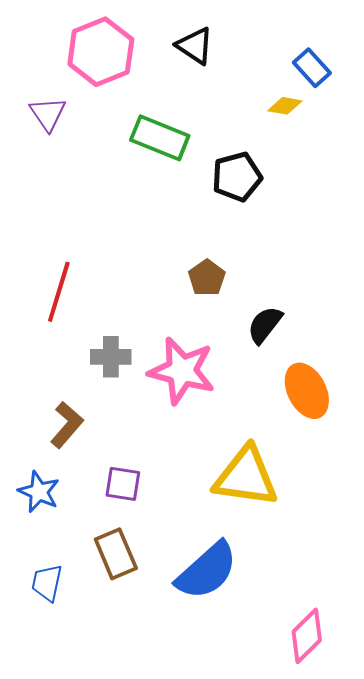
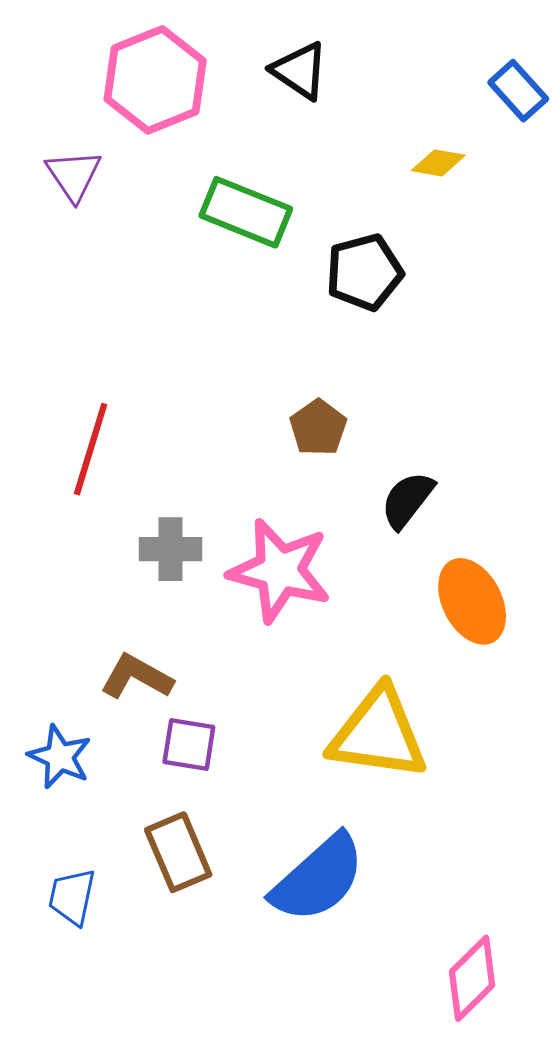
blue rectangle: (312, 68) -> (518, 91), moved
brown L-shape: (67, 425) -> (137, 677), moved, turned -102

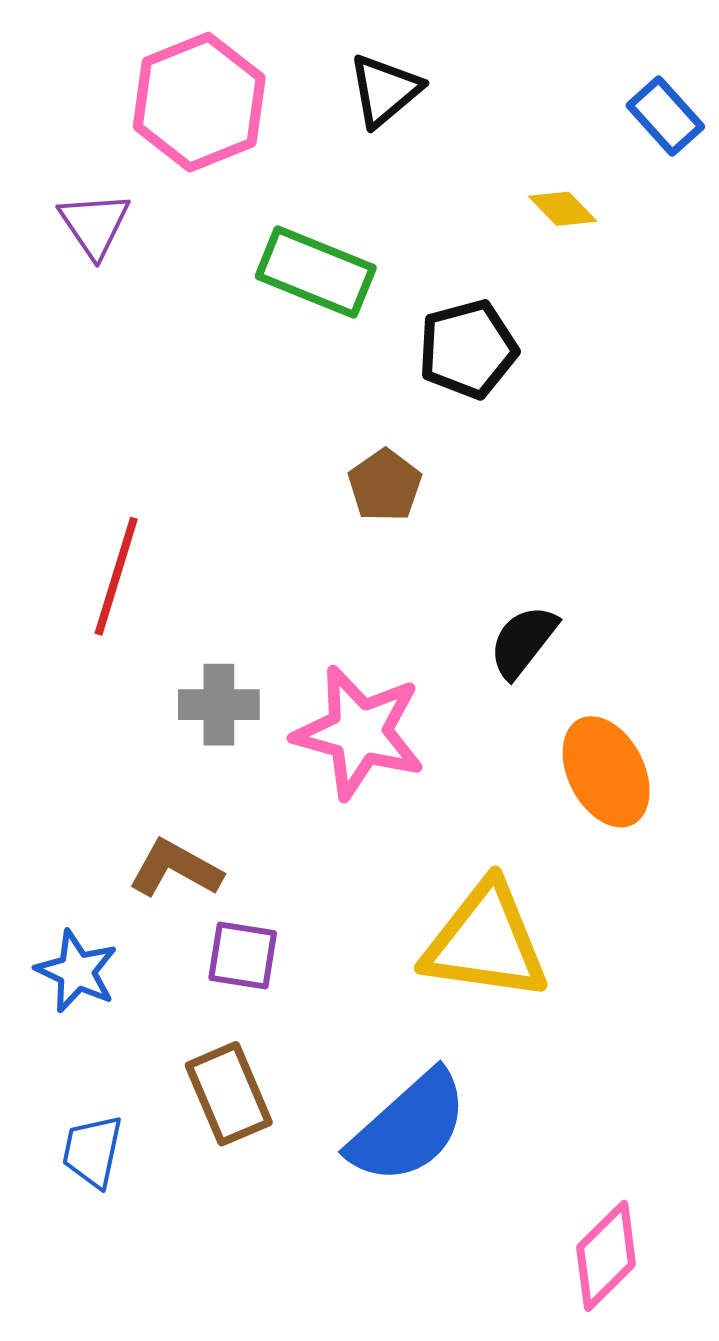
black triangle: (300, 71) -> (385, 90), turned 46
yellow diamond: (438, 163) -> (563, 209), turned 36
brown pentagon: (318, 428) -> (385, 485), moved

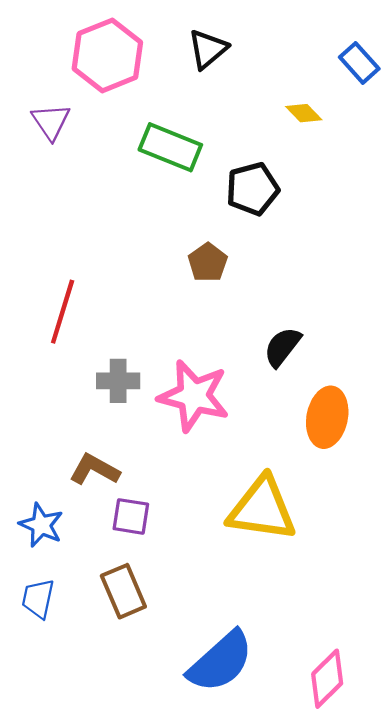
orange ellipse: (606, 772) -> (327, 417), turned 38
blue semicircle: (409, 1127) -> (220, 662), moved
blue trapezoid: (92, 1151) -> (38, 599), moved

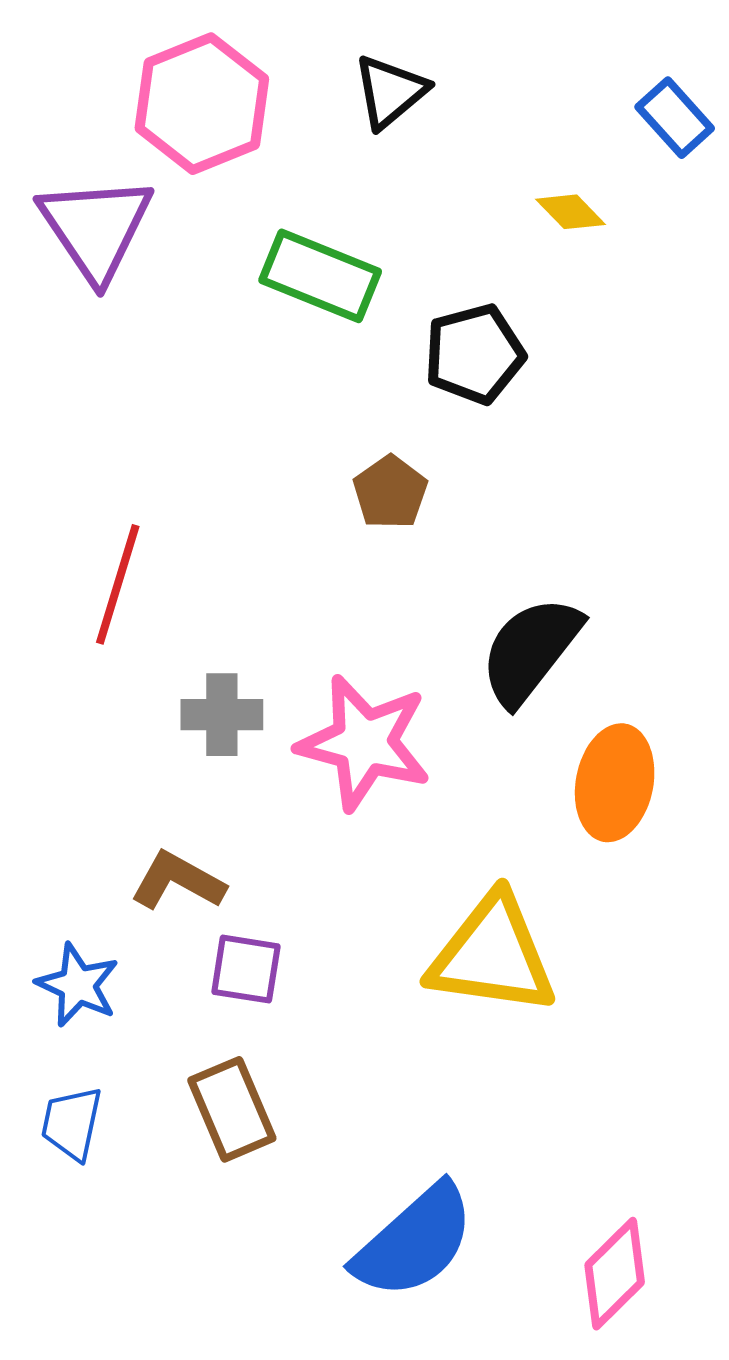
purple triangle: (51, 122) -> (96, 228), size x1.6
black semicircle: (282, 347) -> (530, 651), size x1.5

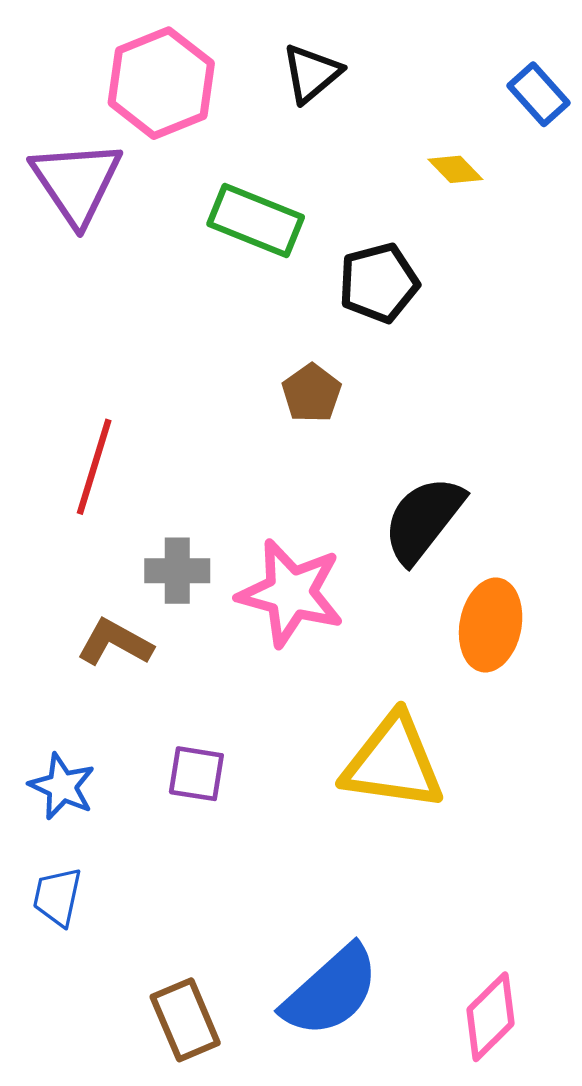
brown L-shape: (178, 881) -> (115, 643), moved
brown rectangle: (232, 1109) -> (185, 1020), moved

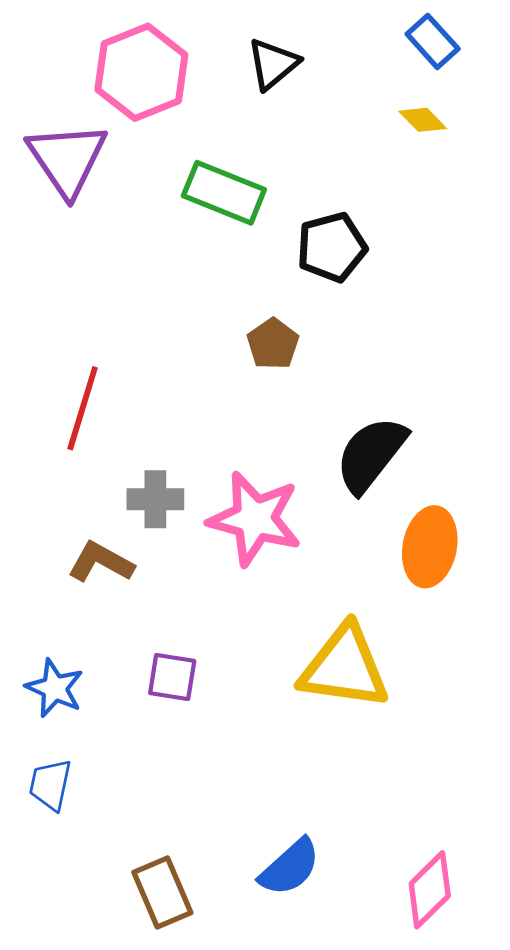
blue rectangle: (539, 94) -> (433, 41), moved
yellow diamond: (455, 169) -> (423, 120), moved
blue semicircle: (331, 991) -> (290, 867), size x0.7

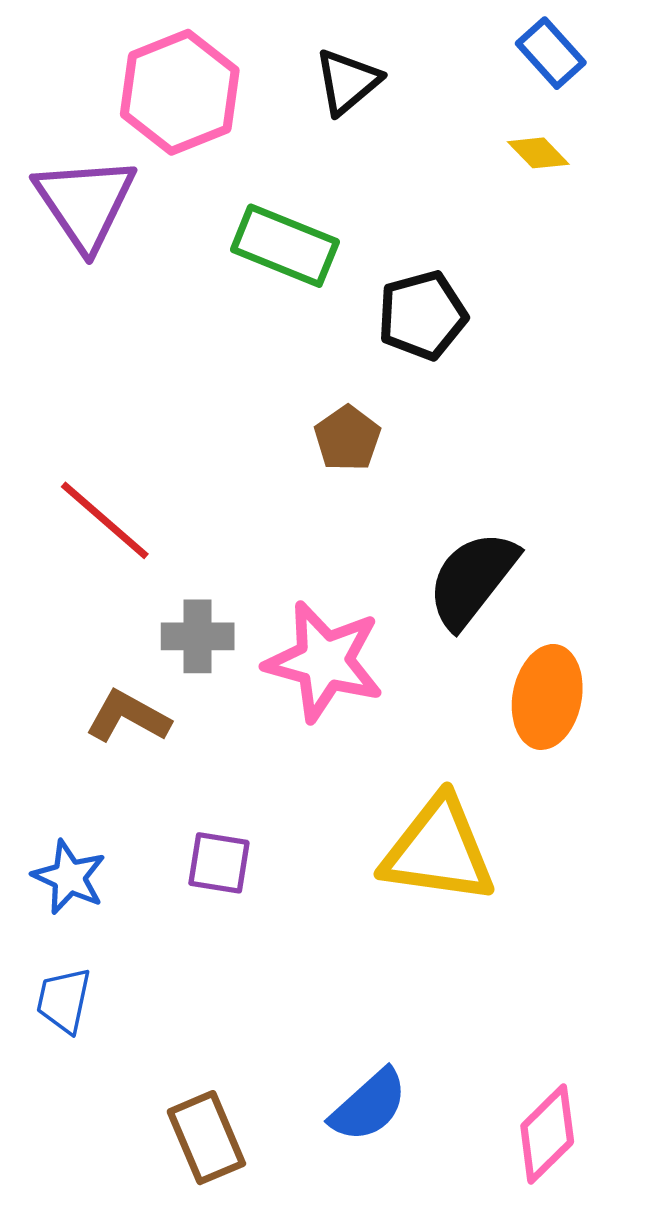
red line: (83, 408) -> (105, 520), turned -66

